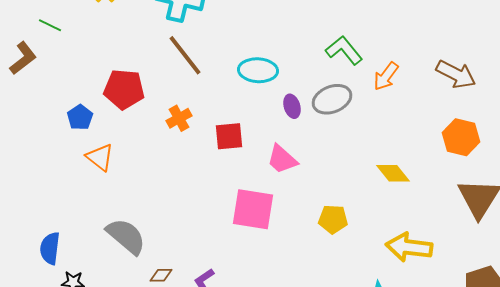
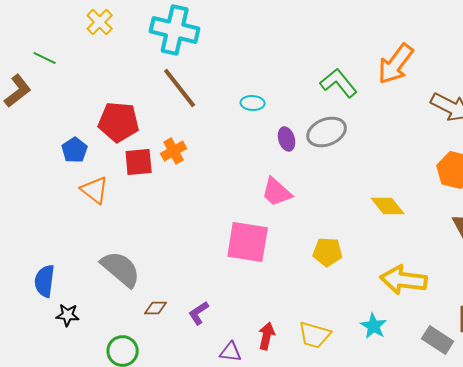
cyan ellipse: (258, 70) -> (253, 103), size x0.6
orange arrow: (386, 76) -> (396, 64), moved, size x1.4
red square: (229, 136) -> (139, 162), moved

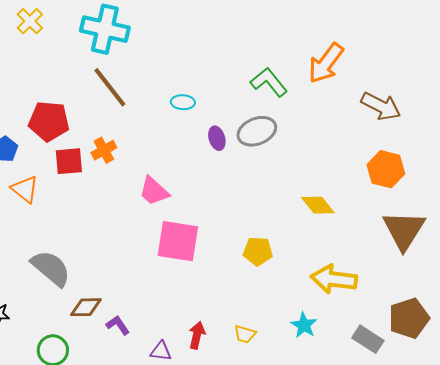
pink trapezoid: (277, 192) -> (154, 191), moved
brown diamond: (156, 308) -> (86, 307), size x1.4
purple L-shape: (199, 313) -> (118, 325), moved, turned 90
yellow trapezoid: (315, 335) -> (245, 334), size x0.7

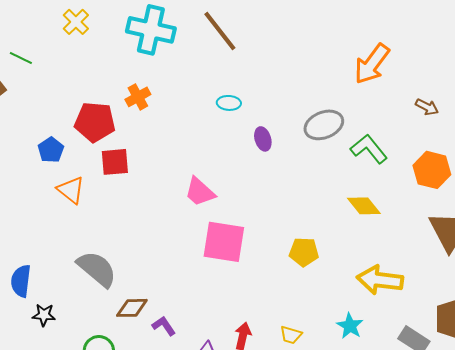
green L-shape: (269, 82) -> (369, 149), moved
brown line: (110, 87) -> (220, 31), moved
brown arrow: (381, 106) -> (427, 107), size x0.6
gray ellipse: (257, 131) -> (324, 125), moved
orange cross: (104, 150) -> (138, 97), moved

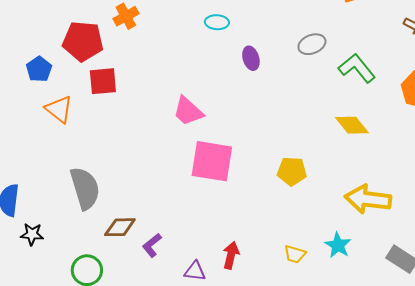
gray ellipse: (324, 125) -> (312, 44), size x0.7
gray semicircle: (97, 269) -> (85, 188), turned 33
purple L-shape: (164, 326) -> (152, 245), turned -95
yellow trapezoid: (291, 335) -> (295, 254), moved

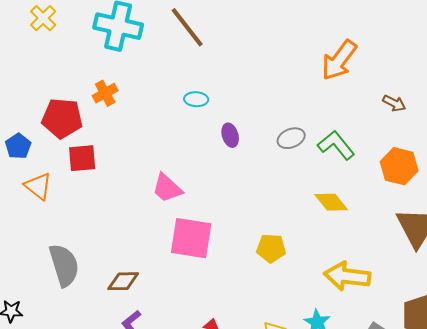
gray ellipse: (312, 44) -> (291, 138), moved
brown diamond: (120, 227) -> (123, 281), moved

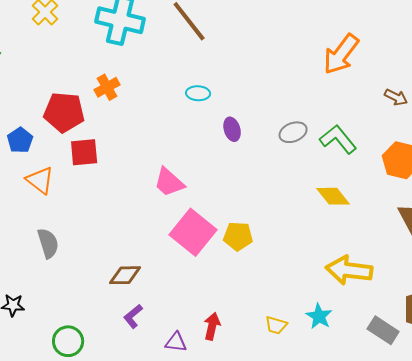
pink square: (191, 238) -> (193, 232), turned 30
yellow pentagon: (271, 248) -> (238, 236), moved
gray semicircle: (64, 265) -> (48, 243), moved, size x0.7

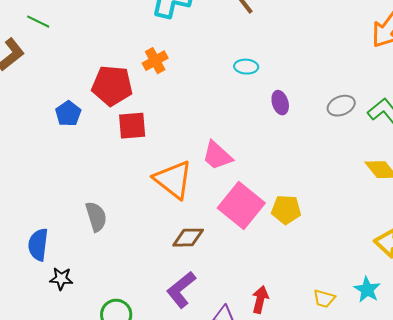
orange triangle: (40, 180) -> (173, 180), moved, size x1.4
brown diamond: (125, 275) -> (188, 238), moved
purple L-shape: (133, 316) -> (181, 290), size x1.5

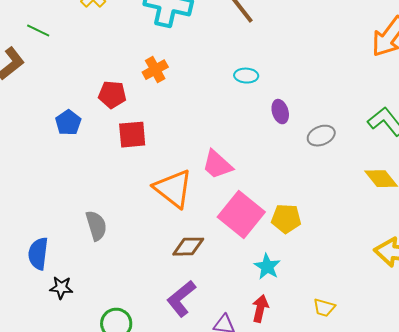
red pentagon: (112, 86) -> (112, 95), size x0.7
gray ellipse: (341, 106) -> (321, 136), moved
cyan star: (367, 290) -> (267, 267), moved

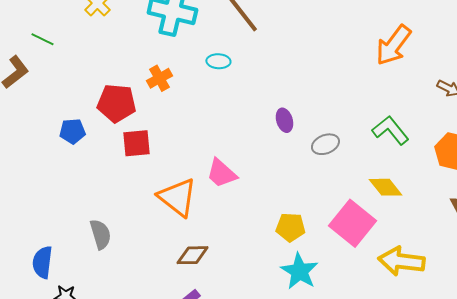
cyan ellipse: (246, 76) -> (218, 61), moved
red pentagon: (112, 95) -> (116, 103), size x1.4
blue pentagon: (68, 123) -> (72, 131), turned 30
pink square: (241, 215) -> (352, 223), moved
cyan star: (267, 267) -> (299, 271), moved, size x1.4

